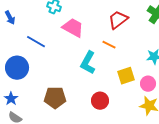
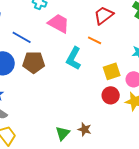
brown pentagon: (55, 98) -> (34, 62), moved
red circle: (100, 101) -> (111, 95), moved

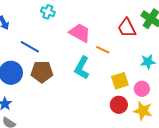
red trapezoid: (104, 15) -> (127, 28), moved, turned -80
pink trapezoid: (59, 23) -> (80, 33), moved

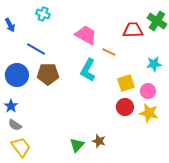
cyan cross: (48, 12) -> (43, 14), moved
red trapezoid: (127, 28) -> (133, 30), turned 115

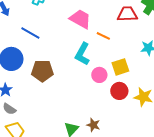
brown pentagon: (48, 74) -> (42, 71), moved
pink circle: (148, 91) -> (99, 75), moved

